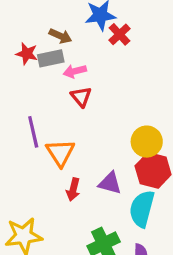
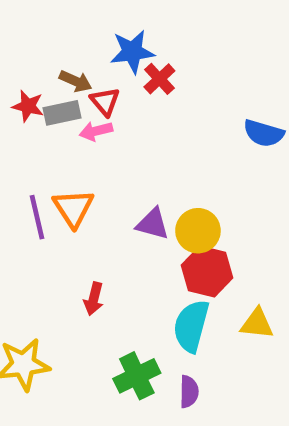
red triangle: (81, 97) -> (105, 102), moved
orange triangle: (60, 153) -> (73, 208), moved
purple triangle: (110, 183) -> (153, 224), moved

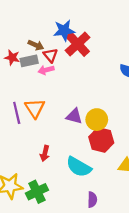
red cross: (159, 79) -> (78, 44), size x1.6
cyan semicircle: (191, 326) -> (79, 167), moved, turned -75
green cross: (137, 376) -> (37, 192), moved

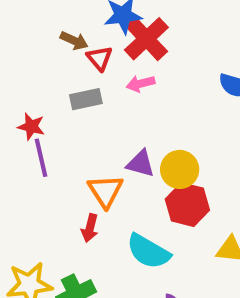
red star: (12, 58) -> (31, 127), moved
gray rectangle: (29, 61) -> (86, 99), moved
pink arrow: (46, 70) -> (141, 84), moved
orange triangle: (35, 108) -> (105, 191), moved

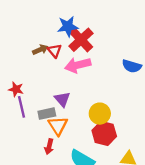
brown arrow: (74, 41) -> (40, 50), moved, turned -48
pink arrow: (141, 84) -> (78, 65), size x1.6
gray rectangle: (86, 99) -> (47, 114), moved
purple triangle: (141, 164) -> (62, 99), moved, turned 35

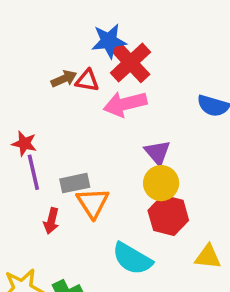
red triangle: (55, 51) -> (87, 81), turned -40
purple triangle: (62, 99) -> (157, 152), moved
red arrow: (49, 147) -> (51, 221), moved

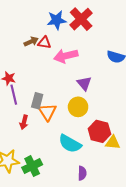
red cross: (130, 63) -> (81, 19), moved
gray rectangle: (75, 183) -> (37, 101), turned -63
yellow circle: (161, 183) -> (78, 107), moved
red hexagon: (168, 215) -> (99, 131), moved

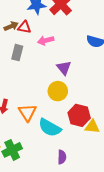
pink arrow: (66, 56) -> (46, 40), size x0.7
gray rectangle: (37, 101) -> (17, 53), moved
orange triangle: (47, 112) -> (27, 112), moved

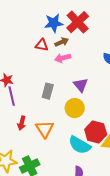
brown arrow: (11, 26) -> (62, 42), moved
gray rectangle: (17, 53) -> (48, 91), moved
cyan semicircle: (50, 128) -> (80, 145), moved

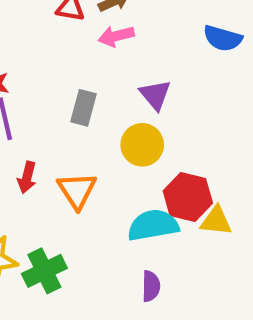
cyan semicircle: (80, 145) -> (153, 225), turned 140

